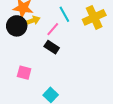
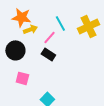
black circle: (17, 26) -> (15, 50), moved

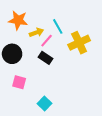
yellow cross: (88, 26) -> (79, 43), moved
yellow arrow: (30, 29) -> (36, 32), moved

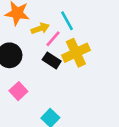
yellow cross: (79, 43) -> (76, 53), moved
pink square: (19, 82) -> (18, 91), turned 32

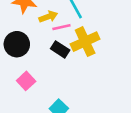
pink line: (53, 39) -> (61, 27), turned 36

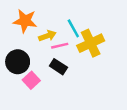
yellow cross: (85, 42) -> (91, 43), moved
pink square: (26, 81) -> (31, 80), moved

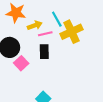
black rectangle: (58, 67) -> (44, 52), turned 56

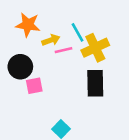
black rectangle: (44, 52) -> (95, 83), moved, size x1.5
pink square: (21, 63) -> (34, 86), turned 32

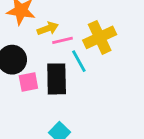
cyan line: (78, 32) -> (79, 61), moved
black rectangle: (95, 83) -> (57, 79), moved

